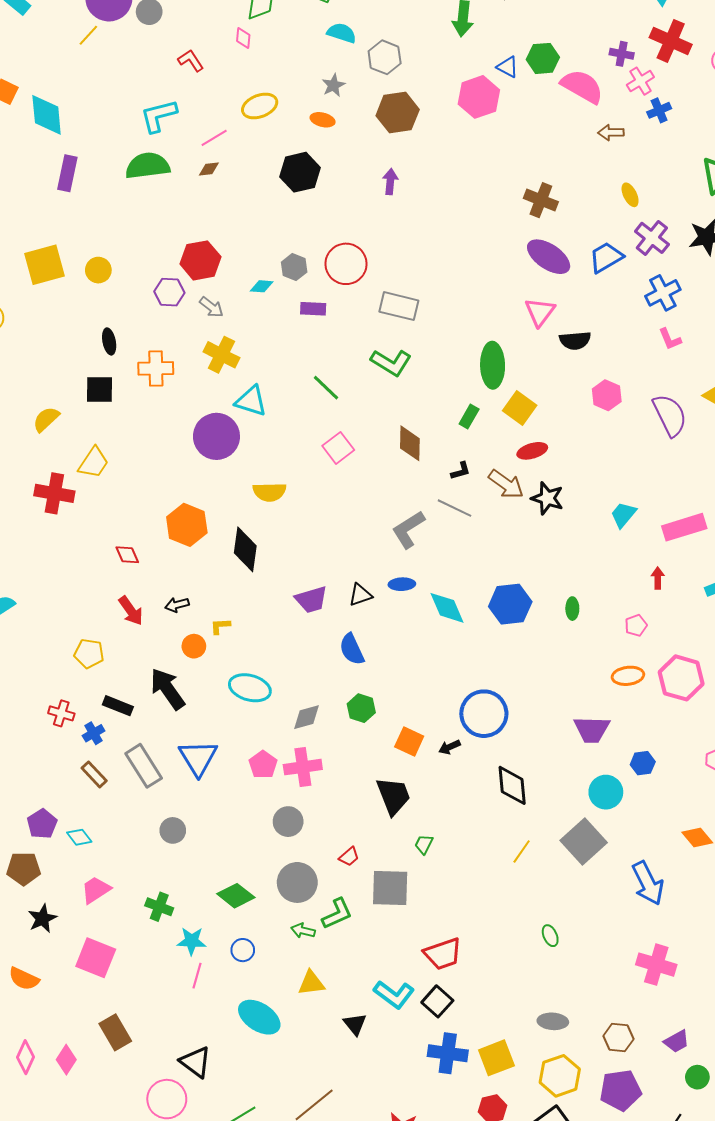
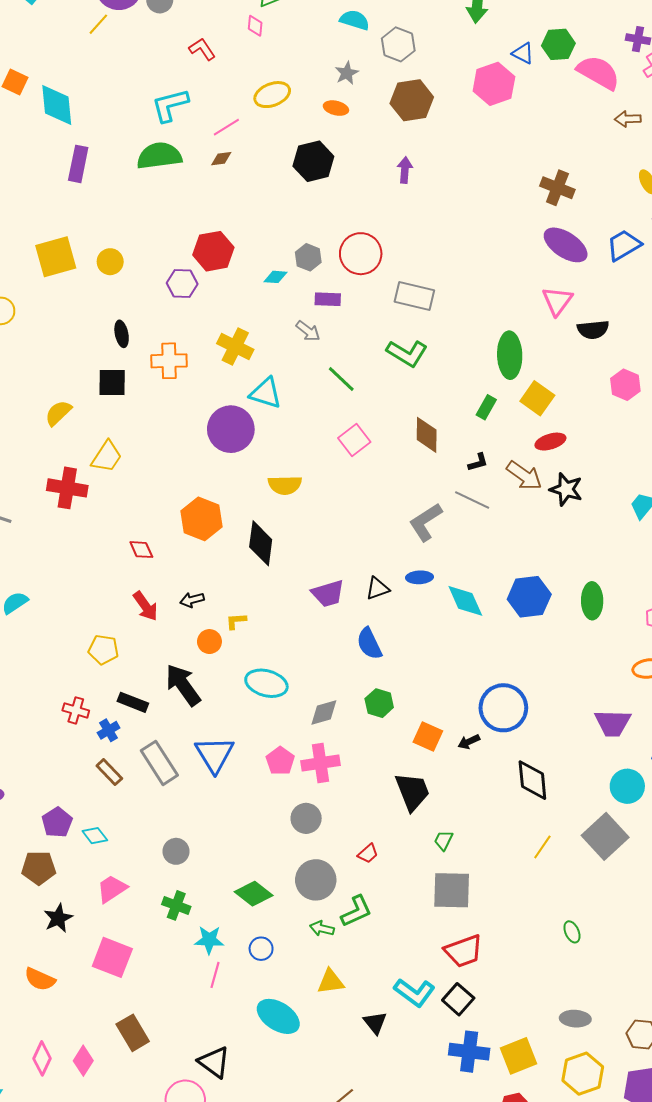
gray arrow: (212, 307) -> (308, 331), moved
green ellipse: (572, 609) -> (592, 601), size x1.6
gray circle: (173, 830) -> (176, 851), moved
gray square: (390, 888) -> (452, 890), moved

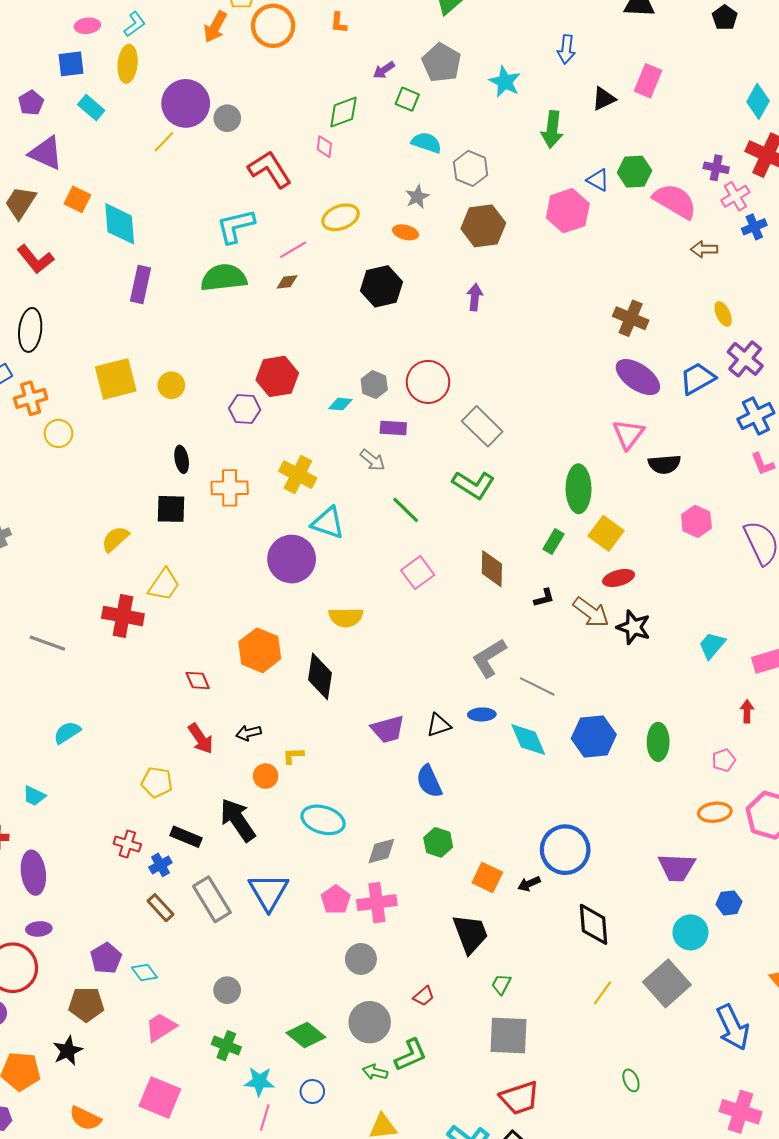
red L-shape: (202, 49) -> (270, 169), size x1.6
gray rectangle: (414, 296) -> (482, 426), turned 30
gray line: (472, 500) -> (537, 686), moved
black star: (58, 918) -> (68, 1051), moved

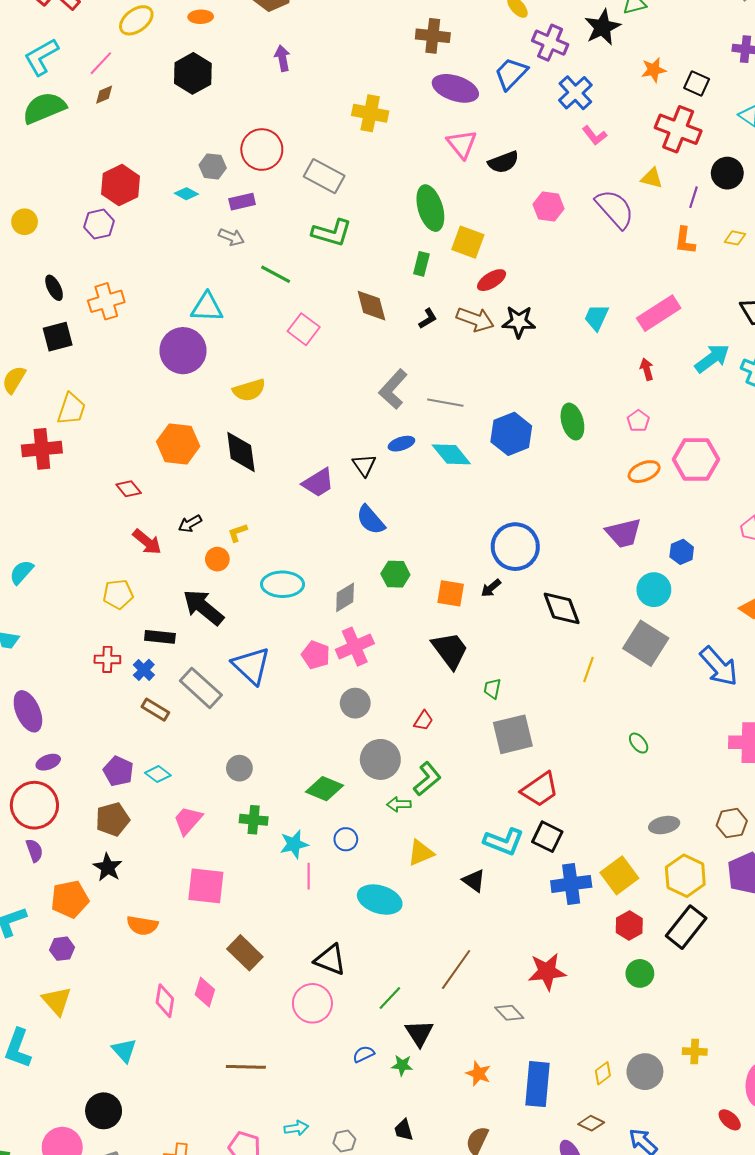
cyan diamond: (340, 404) -> (186, 194), turned 40
yellow cross: (298, 475) -> (370, 113), moved
black triangle: (439, 725) -> (364, 465), turned -30

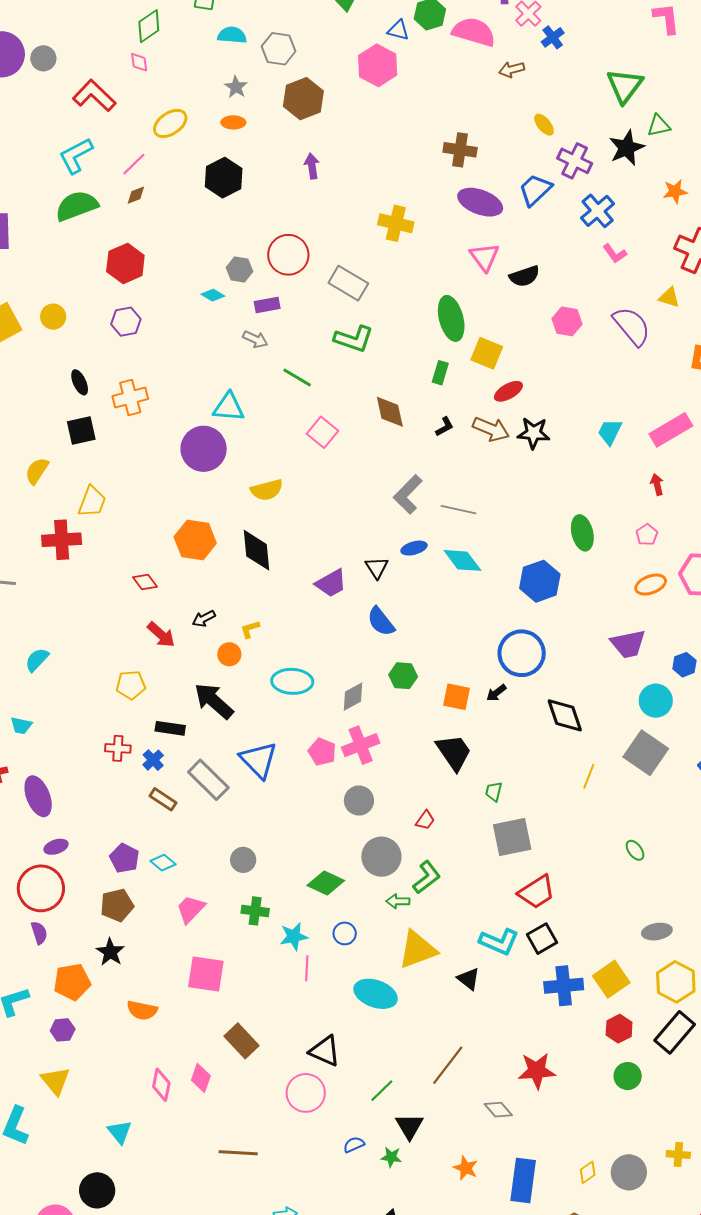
red hexagon: (120, 185) -> (125, 263), moved
blue hexagon: (511, 434) -> (540, 581), moved
black square: (547, 837) -> (542, 939), turned 32
yellow triangle: (421, 853) -> (418, 950), size x1.5

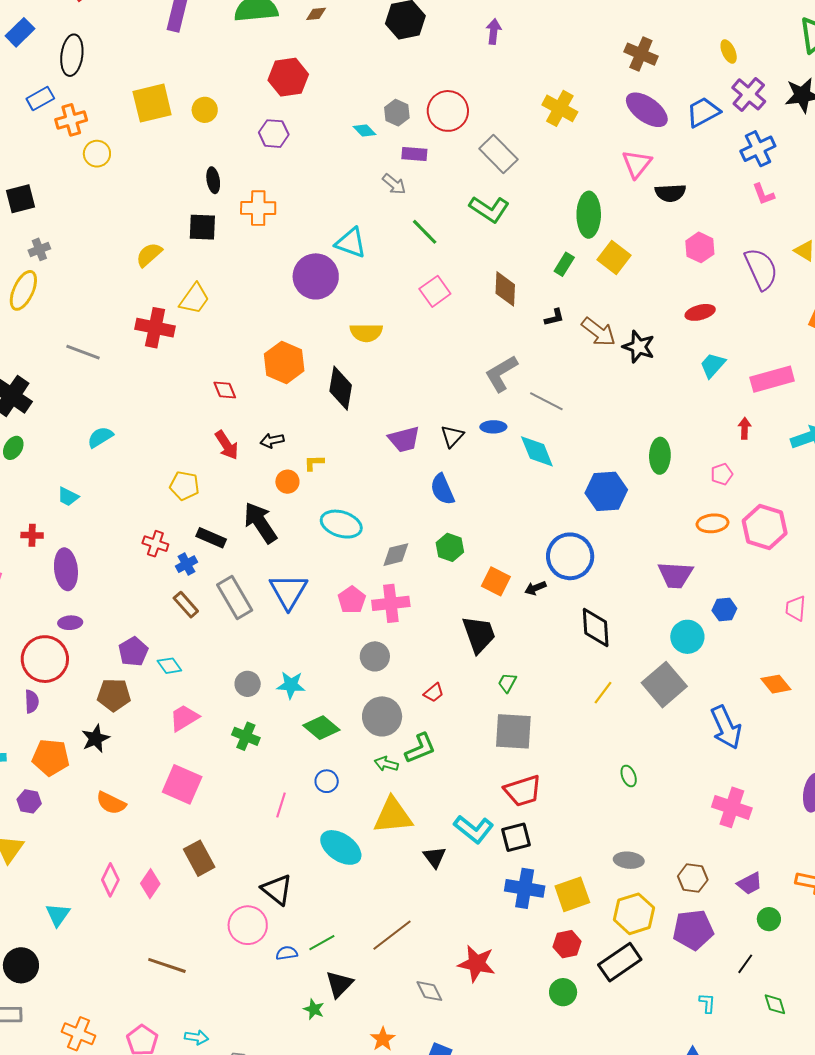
red ellipse: (508, 391) -> (700, 312), moved
cyan star: (294, 936) -> (291, 685), moved
blue semicircle: (354, 1145) -> (287, 953), moved

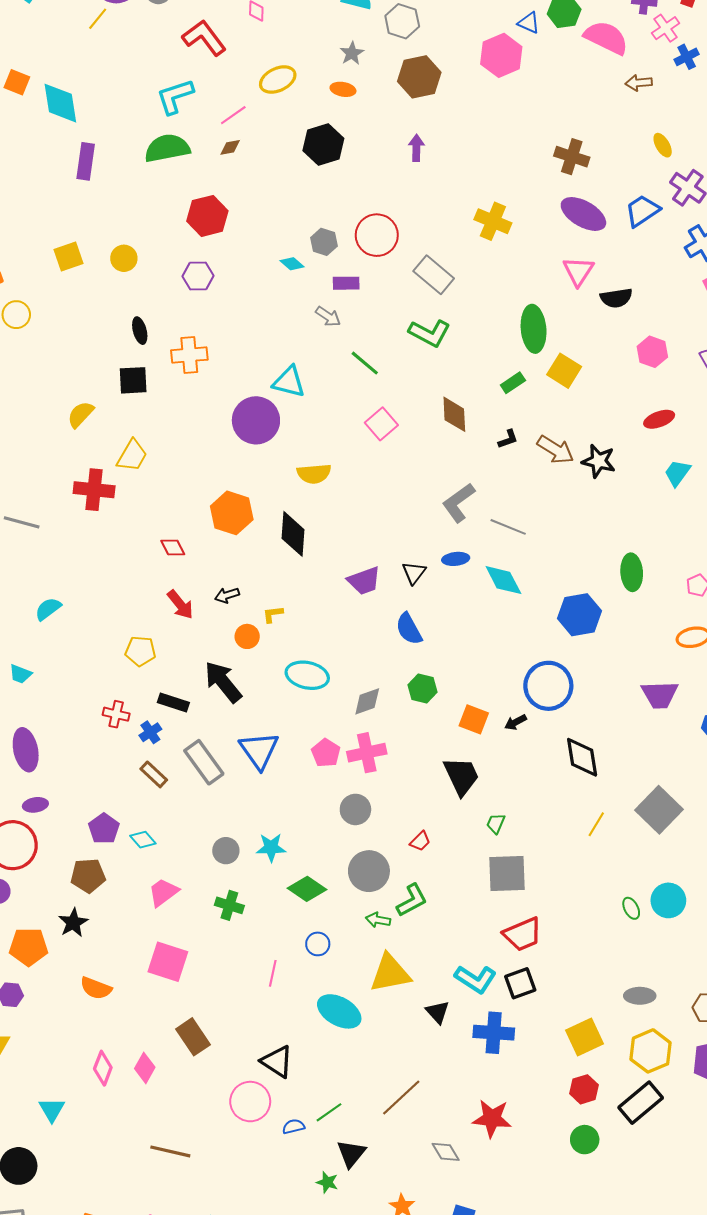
yellow square: (152, 103) -> (69, 256), size x0.7
green rectangle: (564, 264) -> (513, 383), turned 30
cyan circle: (687, 637) -> (668, 900), moved
blue cross: (525, 888) -> (494, 1033), moved

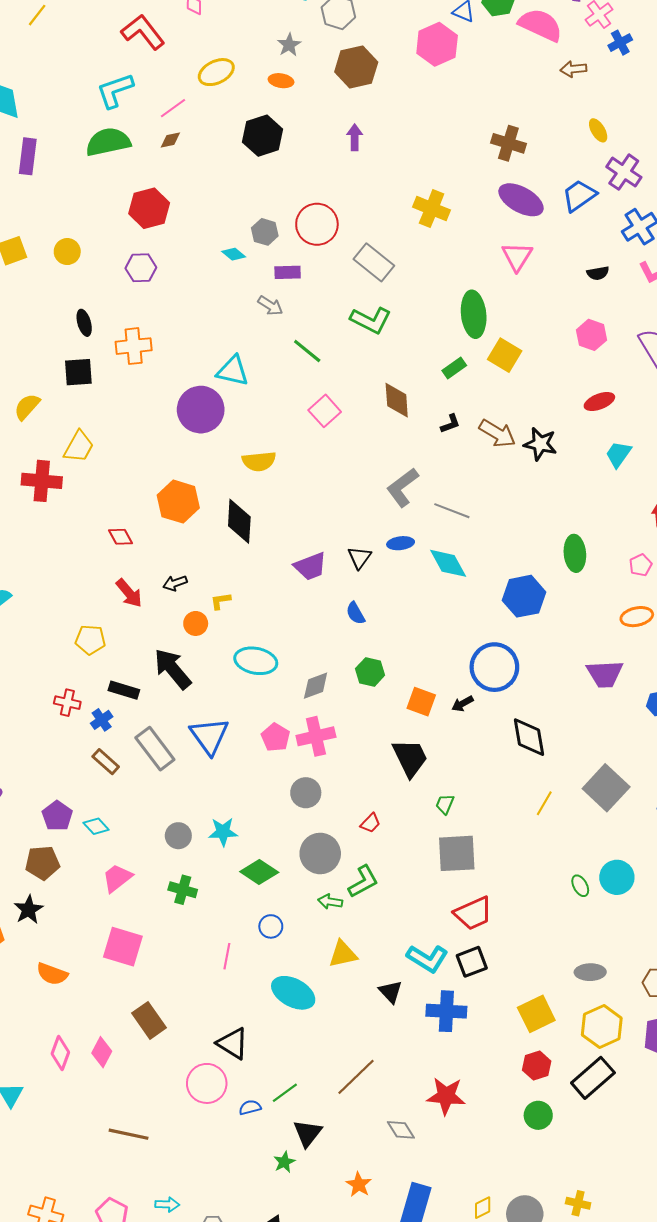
black semicircle: (616, 298) -> (598, 273), moved, size x0.7
blue semicircle: (409, 629) -> (356, 613), size x0.7
yellow triangle: (390, 973) -> (343, 954), size x0.7
green star: (327, 1182) -> (284, 1162), turned 30

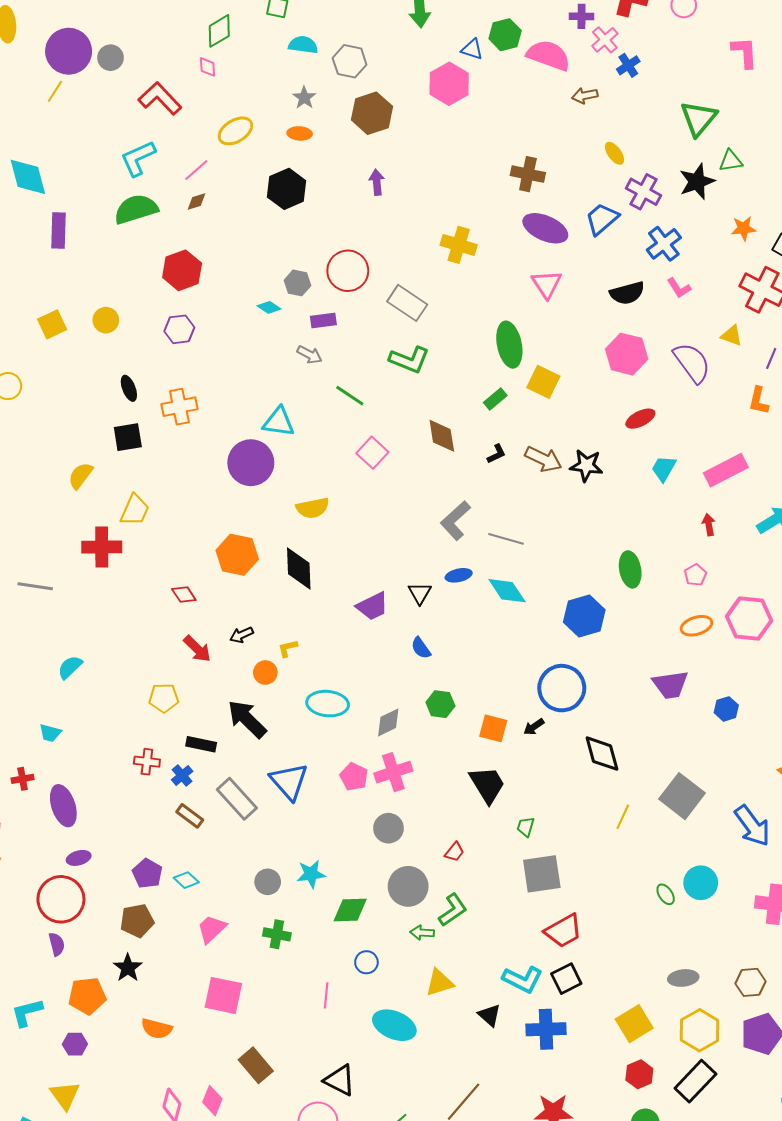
black semicircle: (598, 273) -> (627, 293), size x1.6
pink hexagon: (592, 335) -> (627, 354), size x1.4
green diamond: (259, 872) -> (350, 910), turned -30

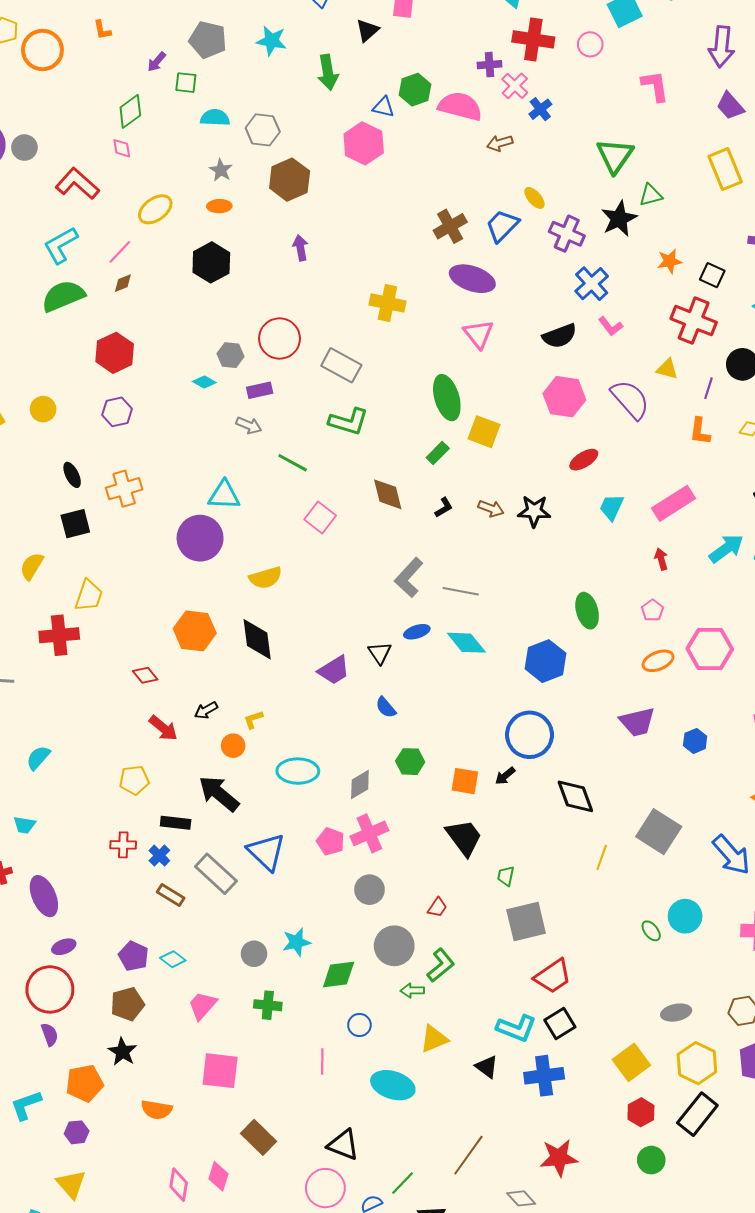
brown cross: (528, 174) -> (450, 226), turned -36
blue trapezoid: (602, 219) -> (502, 226), moved
brown arrow: (543, 459) -> (491, 509), size x0.7

